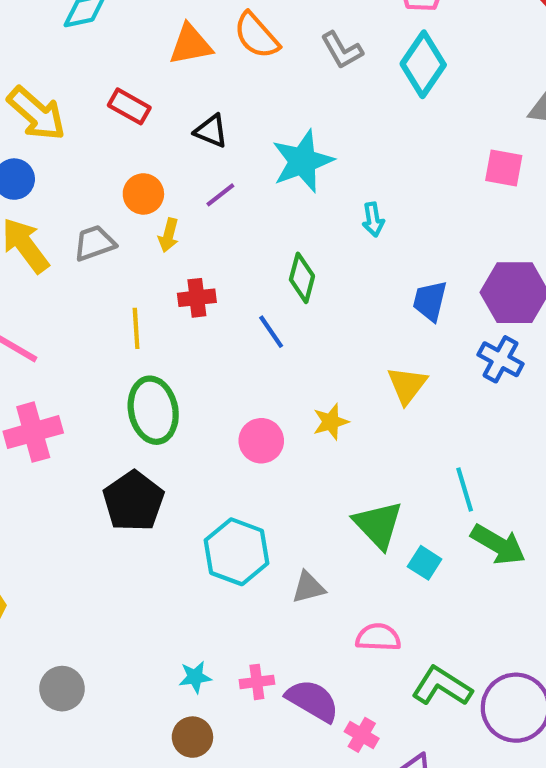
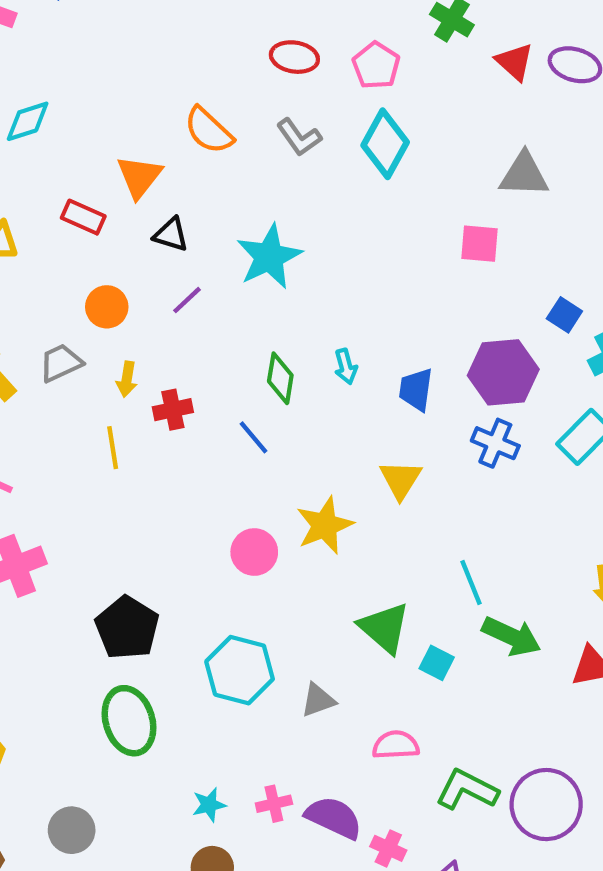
orange triangle: (190, 45) -> (139, 177), moved, turned -36
cyan arrow: (373, 220) -> (346, 366), moved
yellow arrow: (169, 235) -> (127, 379), moved
green ellipse: (153, 410) -> (129, 721), moved
yellow star: (331, 422) -> (325, 525), size x1.5

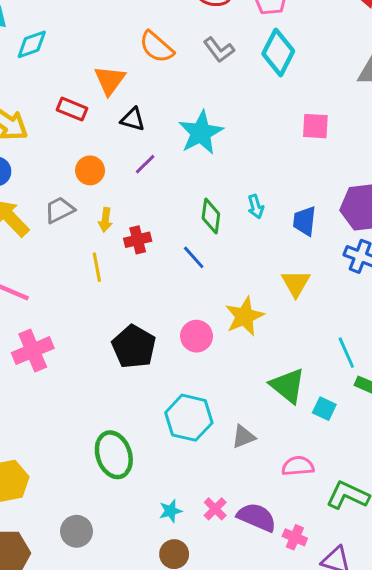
pink square: (479, 244) -> (315, 126), moved
black pentagon: (127, 628) -> (134, 347), moved
pink cross: (274, 804) -> (215, 509), turned -30

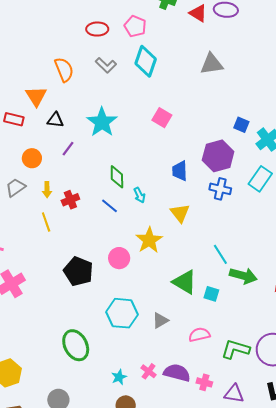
orange semicircle: (157, 47) -> (64, 70), turned -145
pink square: (315, 126) -> (162, 118), moved, turned 36
cyan arrow: (256, 207) -> (139, 195), moved

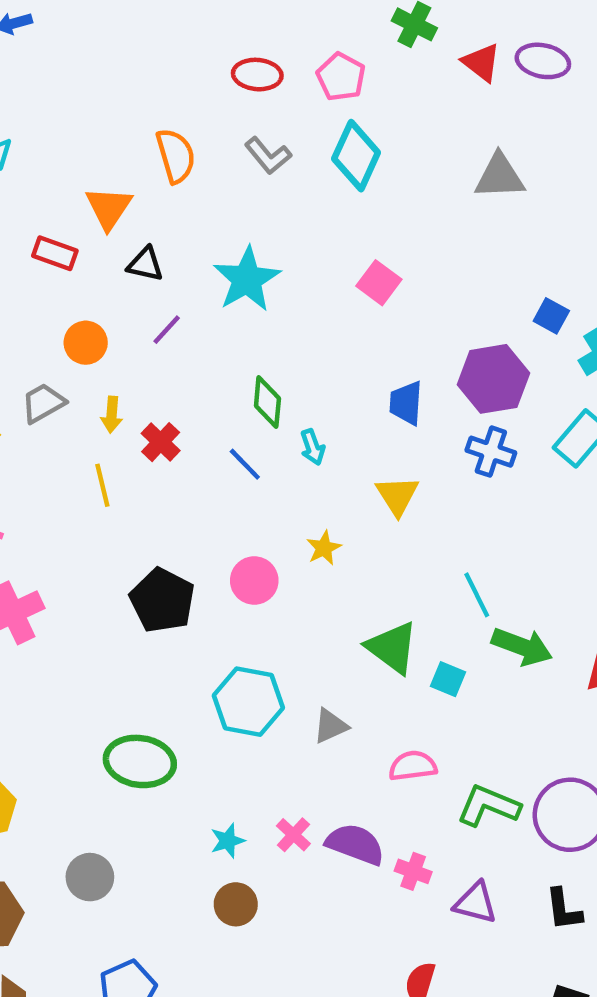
red cross: (70, 200) -> (161, 442), turned -30
yellow star: (149, 240) -> (324, 548), size x0.6
green ellipse: (76, 345) -> (140, 761), turned -60

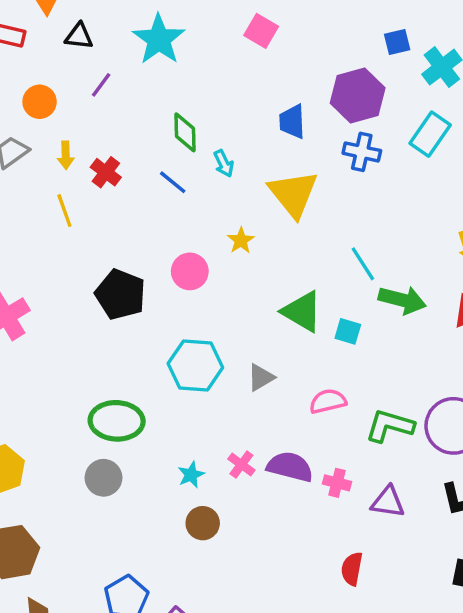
blue square: (551, 316) -> (397, 42), turned -36
yellow triangle: (397, 496) -> (293, 194), size x1.5
gray circle: (90, 877) -> (104, 478), moved

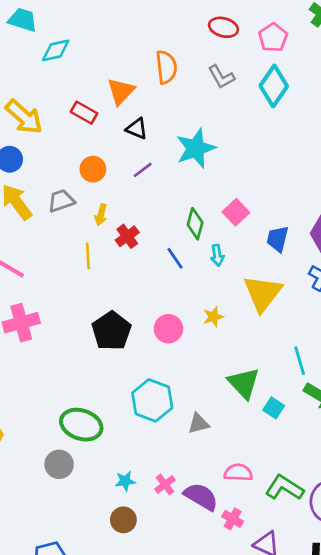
pink square: (261, 31) -> (236, 212), moved
pink semicircle: (328, 401) -> (238, 473), moved

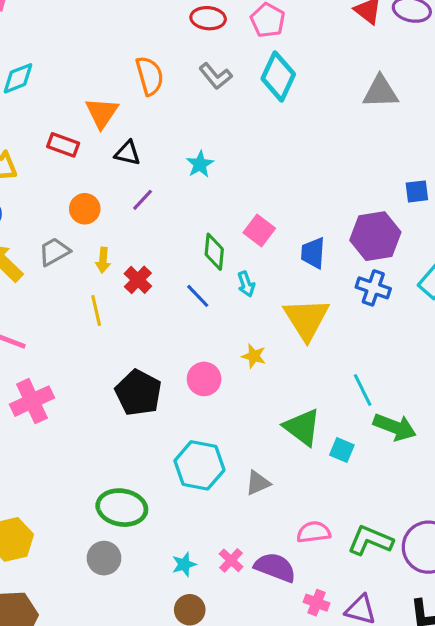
cyan star: (196, 148) -> (200, 164), size x0.6
yellow star: (213, 317) -> (254, 356), turned -30
pink cross: (233, 519) -> (317, 603), moved

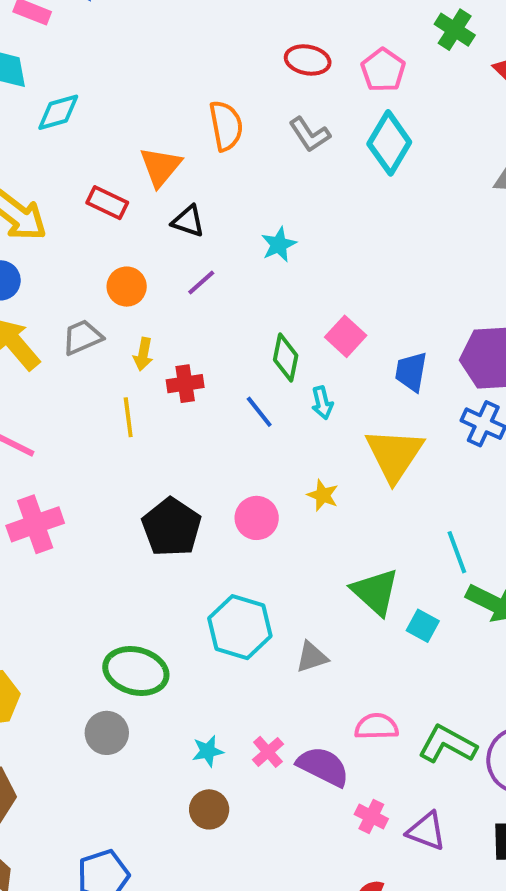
red cross: (138, 280) -> (185, 384), turned 32

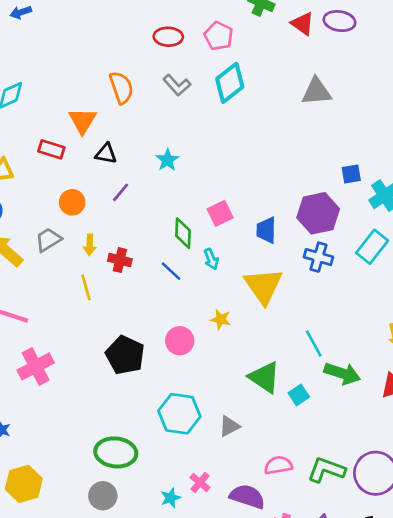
cyan diamond: (389, 143) -> (230, 83), turned 30
pink square: (346, 336) -> (220, 213), turned 30
red cross: (185, 384) -> (120, 260), turned 30
cyan square: (423, 626) -> (299, 395), turned 36
pink cross: (268, 752) -> (200, 483), moved

